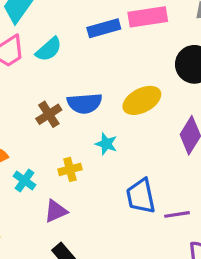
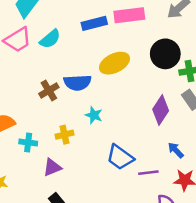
yellow ellipse: (142, 100) -> (114, 63), moved
cyan cross: (24, 181) -> (28, 143), turned -30
blue trapezoid: (141, 196) -> (120, 157), turned -44

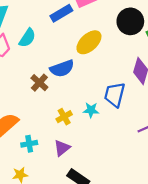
cyan star: (94, 115) -> (91, 110), moved
cyan cross: (28, 143) -> (29, 144), moved
blue trapezoid: (120, 157) -> (115, 95), moved, turned 85

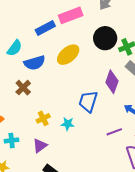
blue semicircle: (62, 68) -> (35, 63), moved
cyan star: (91, 110) -> (68, 124), moved

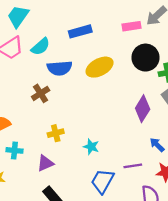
pink rectangle: (71, 15) -> (131, 26), moved, size x0.7
blue trapezoid: (88, 101) -> (102, 181), moved
cyan star: (68, 124) -> (91, 147), moved

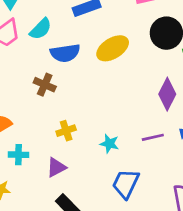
brown cross: (41, 93) -> (45, 85), turned -30
purple line: (133, 166) -> (153, 137), moved

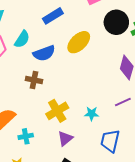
yellow cross: (66, 131) -> (57, 111), size x1.5
purple triangle: (56, 167) -> (65, 138), moved

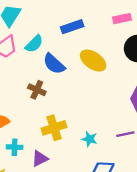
yellow ellipse: (79, 42) -> (93, 61), turned 65
blue semicircle: (44, 53) -> (54, 64), turned 50
purple triangle: (65, 138) -> (40, 159), moved

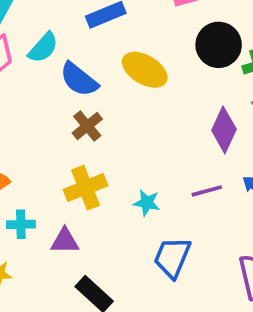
brown cross: (37, 90) -> (87, 126), moved, turned 30
purple triangle: (40, 159) -> (65, 241), turned 30

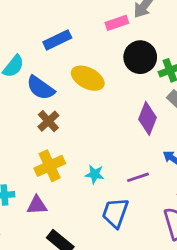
purple line: (207, 191) -> (138, 177), moved

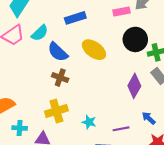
brown cross: (48, 121) -> (60, 78), turned -35

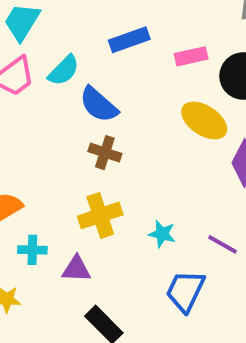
pink rectangle: (122, 11) -> (191, 56), moved
yellow ellipse: (94, 50) -> (204, 120), moved
purple line: (121, 129) -> (223, 244), turned 42

